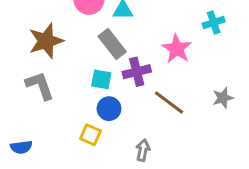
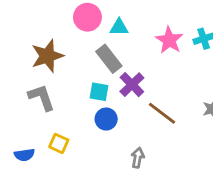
pink star: (177, 49) -> (169, 40), moved
purple cross: (137, 72) -> (132, 85), turned -30
yellow square: (91, 135) -> (59, 143), moved

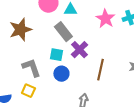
gray L-shape: (42, 98) -> (31, 68), moved
brown line: (162, 113) -> (100, 70), turned 65

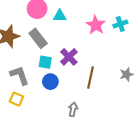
gray rectangle: (63, 32) -> (38, 38), moved

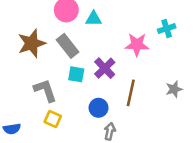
pink star: (96, 25) -> (137, 45), moved, turned -30
blue circle: (50, 82) -> (99, 108), moved
yellow square: (16, 99) -> (53, 119), moved

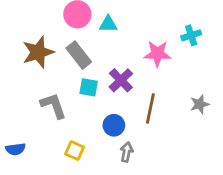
yellow square: (53, 119) -> (75, 151), moved

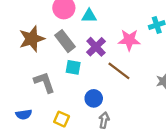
purple cross: (121, 80) -> (96, 47), moved
brown line: (150, 108) -> (119, 71), moved, turned -65
blue semicircle: (16, 149) -> (24, 114), moved

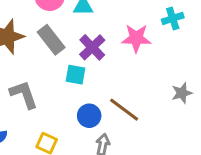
cyan square: (73, 67) -> (75, 75), moved
brown line: (119, 71) -> (124, 110), moved

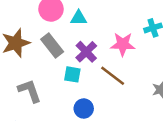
brown line: (124, 110) -> (113, 76), moved

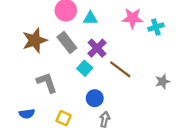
pink star: (123, 44) -> (133, 18), moved
cyan square: (72, 74) -> (85, 68), turned 32

